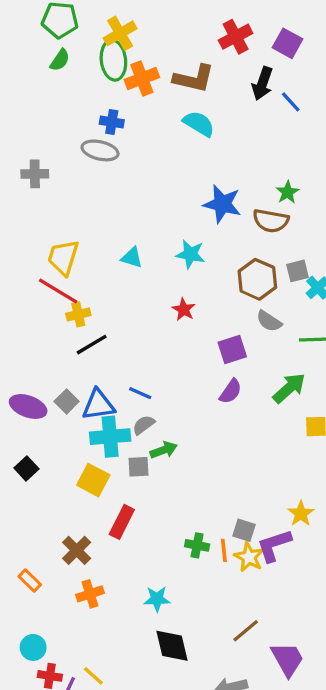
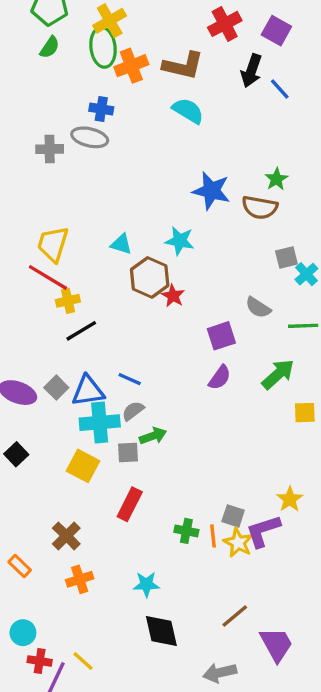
gray cross: (35, 174) -> (50, 149), moved
brown hexagon: (257, 279) -> (150, 277), moved
red rectangle: (122, 522) -> (130, 504), moved

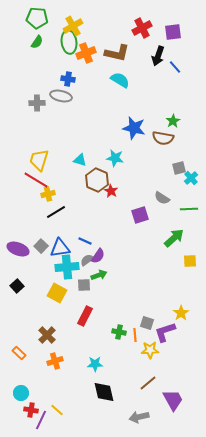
purple square: (276, 31) -> (173, 32), turned -36
purple semicircle: (220, 378) -> (98, 256), moved
yellow star: (238, 543) -> (150, 350), moved, turned -30

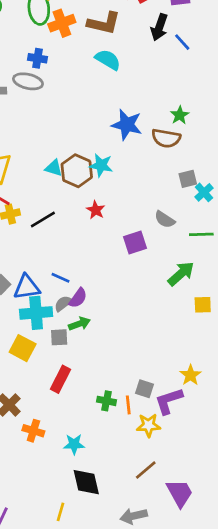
brown hexagon: (97, 180) -> (77, 171), moved
black line: (56, 212) -> (43, 219), moved
orange cross: (55, 361) -> (33, 431), moved, turned 35
yellow line: (57, 410) -> (60, 512), moved, turned 64

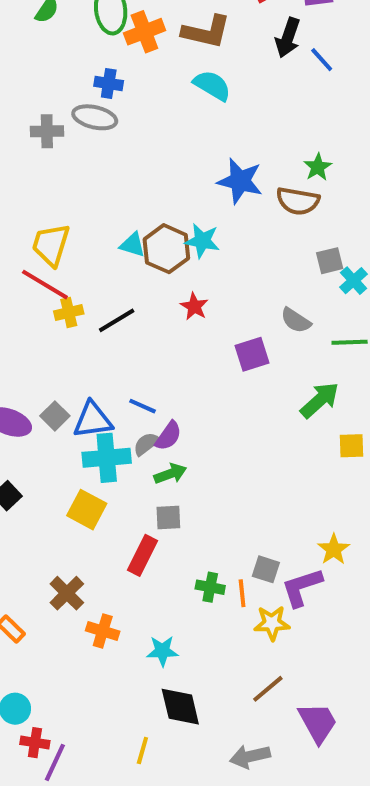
gray square: (59, 337) -> (168, 518), moved

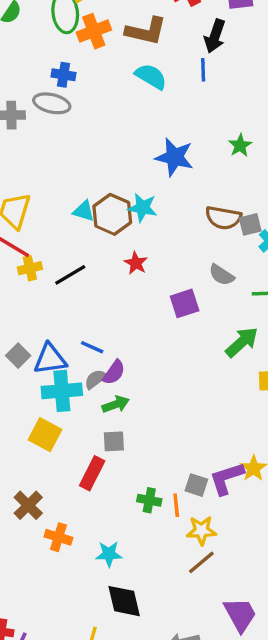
blue line: (322, 60) -> (203, 70), moved, turned 40
brown semicircle: (298, 201) -> (223, 218), moved
purple L-shape: (302, 587) -> (227, 478), moved
brown line: (268, 689) -> (201, 562), moved

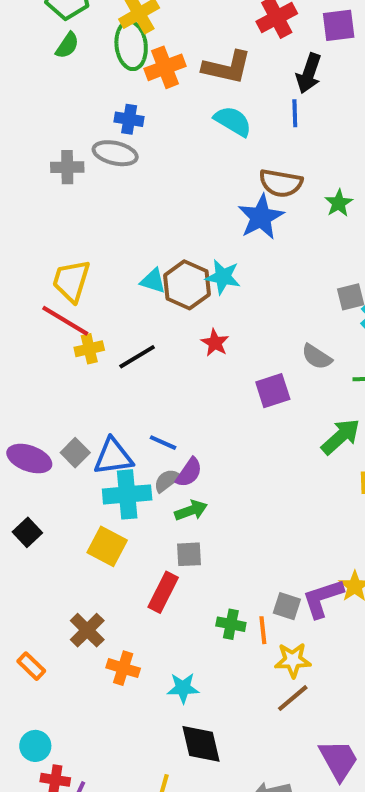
blue star: (175, 157) -> (261, 217), turned 30
brown semicircle: (223, 218) -> (281, 183), moved

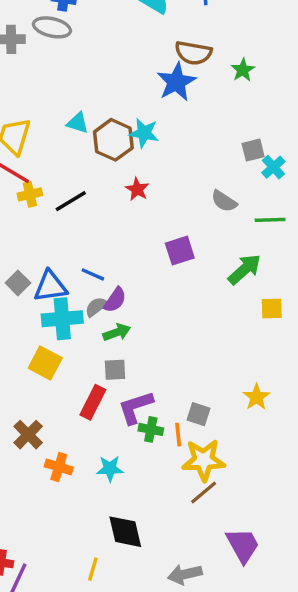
cyan triangle: (153, 281) -> (78, 123), moved
purple square: (273, 391) -> (180, 251), moved
purple L-shape: (323, 598) -> (135, 407), moved
yellow star: (293, 660) -> (204, 460), size x1.4
cyan star: (183, 688) -> (110, 469), moved

